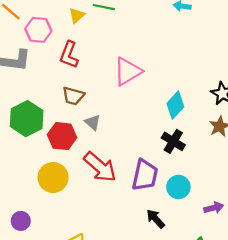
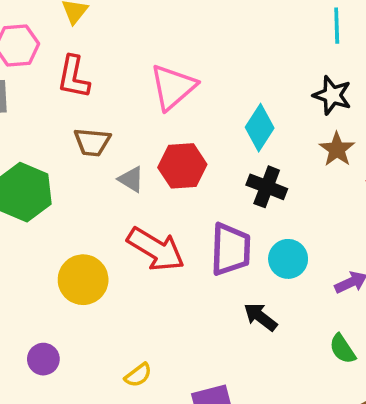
red hexagon: (62, 136) -> (182, 166), moved

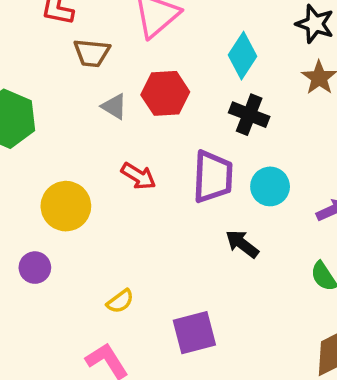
brown trapezoid: (92, 142) -> (92, 53), moved
red arrow: (156, 249) -> (138, 176), size x0.6
purple circle: (43, 359) -> (35, 268), moved

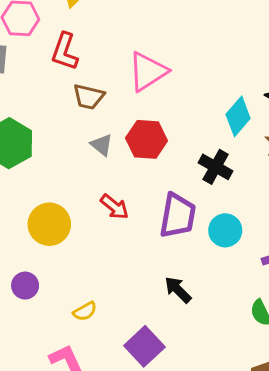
cyan diamond: (242, 56) -> (238, 116), moved
black arrow: (242, 244) -> (178, 290), moved
purple circle: (35, 268) -> (25, 286), moved
purple square: (194, 333) -> (144, 346), turned -36

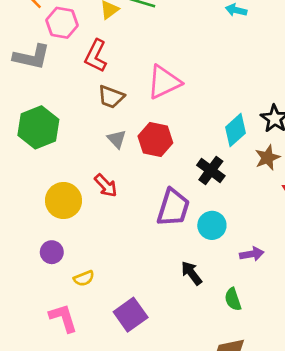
red arrow: (114, 207) -> (106, 185), moved
purple circle: (25, 286) -> (52, 252), moved
black arrow: (178, 290) -> (191, 273), moved

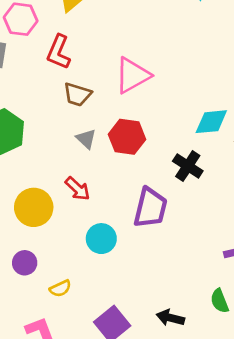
cyan diamond: (236, 130) -> (211, 122), turned 40
cyan circle: (212, 225) -> (101, 239), moved
black arrow: (191, 273) -> (170, 318), moved, turned -35

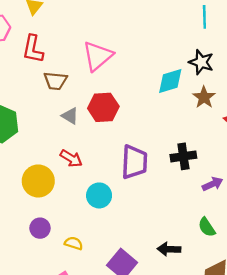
black cross: (188, 166) -> (183, 156), moved, turned -30
yellow semicircle: (60, 288) -> (74, 243), turned -126

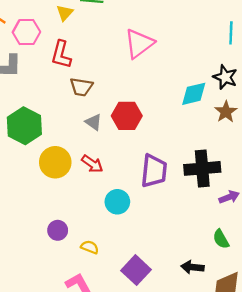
pink triangle: (98, 56) -> (139, 44), moved
black cross: (183, 156) -> (202, 168), size x1.4
yellow circle: (38, 181) -> (55, 162), moved
black arrow: (169, 249) -> (192, 267), moved

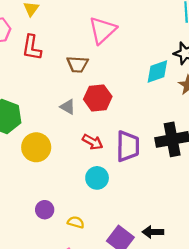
brown trapezoid: (81, 87) -> (77, 64), moved
red arrow: (92, 164) -> (93, 142), moved
black arrow: (192, 267) -> (153, 232), moved

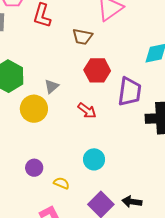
gray triangle: (68, 107) -> (51, 86), moved, turned 42
purple trapezoid: (128, 146) -> (130, 92), moved
cyan circle: (97, 178) -> (94, 159), moved

